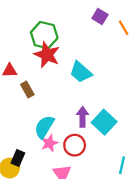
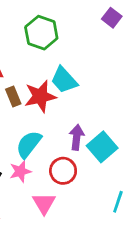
red star: (47, 55) -> (40, 96), moved, turned 30
cyan trapezoid: (81, 72) -> (64, 80), moved
pink star: (49, 143) -> (20, 171), moved

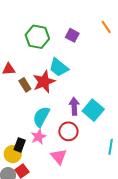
purple square: (112, 18) -> (72, 35), moved

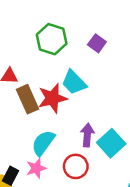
brown rectangle: (25, 85) -> (27, 99), size x1.5

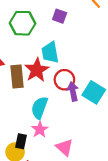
cyan trapezoid: (74, 82) -> (50, 53), turned 50
brown rectangle: (27, 99) -> (17, 76), turned 35
red circle: (76, 166) -> (64, 80), moved

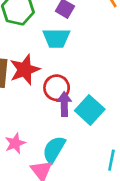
cyan trapezoid: (50, 53) -> (56, 38), moved, turned -90
cyan semicircle: (39, 108) -> (54, 149), moved

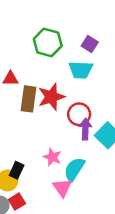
pink star: (15, 143) -> (52, 157), moved, turned -30

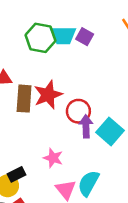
cyan trapezoid: (81, 70) -> (63, 35), moved
cyan semicircle: (74, 169) -> (88, 183), moved
black rectangle: (17, 170) -> (16, 174), turned 42

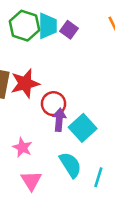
cyan trapezoid: (63, 35) -> (48, 26), turned -96
cyan semicircle: (88, 183) -> (70, 165), moved, turned 112

